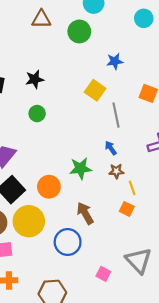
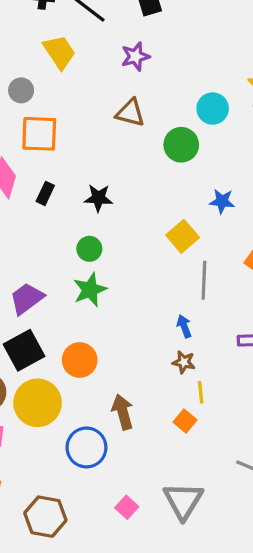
green star: (80, 168) -> (90, 290), moved, turned -30

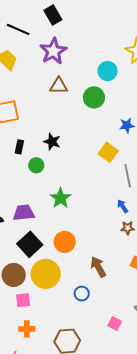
purple star: (135, 56) -> (53, 51), size x1.5
black star: (98, 198) -> (52, 142), turned 30
green circle: (89, 249) -> (36, 165), moved
purple trapezoid: (27, 298) -> (24, 213), turned 45
blue circle: (86, 447) -> (82, 294), size x0.6

